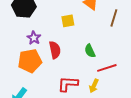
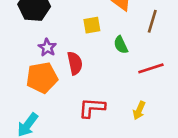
green semicircle: (90, 51) -> (121, 45), moved
red line: (107, 68) -> (151, 68), moved
yellow arrow: (94, 86) -> (139, 110), moved

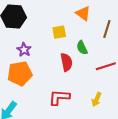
red semicircle: (75, 63) -> (66, 62), moved

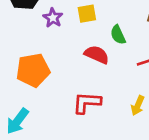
purple star: (24, 50) -> (53, 18), moved
red semicircle: (66, 62) -> (97, 55), turned -54

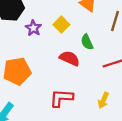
yellow square: (87, 14) -> (61, 25), turned -35

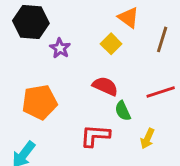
yellow square: (61, 25) -> (111, 44), moved
green semicircle: (87, 42) -> (123, 111), moved

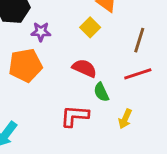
brown line: (162, 39) -> (139, 40), moved
purple star: (60, 48) -> (41, 32), turned -30
orange pentagon: (40, 102) -> (25, 65), moved

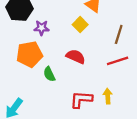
green semicircle: (101, 92) -> (49, 74), moved
red L-shape: (75, 116) -> (81, 99), moved
yellow arrow: (125, 119) -> (108, 96), turned 152

